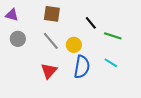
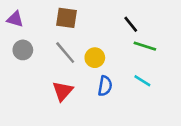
black line: (91, 23) -> (131, 24), moved
blue semicircle: (82, 67) -> (105, 86), size x0.7

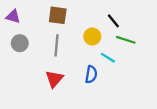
gray line: (65, 53) -> (57, 45), turned 45
yellow circle: (95, 58) -> (92, 36), moved
cyan line: (142, 81) -> (108, 58), moved

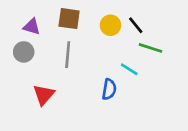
purple triangle: (13, 16) -> (32, 27), moved
yellow circle: (92, 36) -> (110, 25), moved
red triangle: (54, 79) -> (44, 95), moved

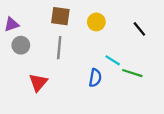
black line: (136, 25) -> (139, 29), moved
purple triangle: (32, 27) -> (12, 24), moved, turned -35
green line: (151, 48) -> (132, 73), moved

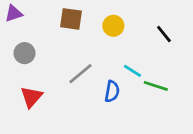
purple triangle: (12, 24) -> (14, 13), moved
gray line: (59, 48) -> (81, 74), moved, turned 45
red triangle: (38, 82) -> (31, 97), moved

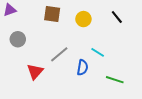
black line: (164, 34) -> (117, 17), moved
green line: (156, 86) -> (115, 80), moved
red triangle: (31, 97) -> (35, 72), moved

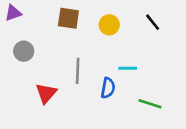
cyan line: (98, 52) -> (128, 68), turned -32
gray line: (59, 54) -> (78, 71), turned -48

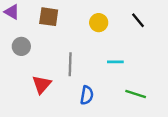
purple triangle: (13, 13) -> (12, 12), turned 49
brown square: (68, 18) -> (49, 17), moved
blue semicircle: (108, 88) -> (87, 95), moved

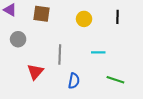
black line: (138, 20) -> (117, 17), turned 40

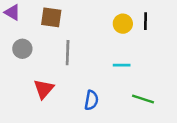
yellow circle: (84, 19) -> (123, 24), moved
gray line: (60, 54) -> (68, 53), moved

